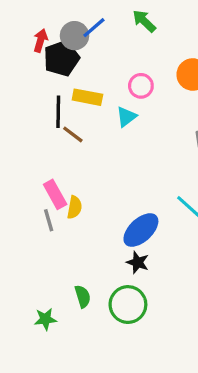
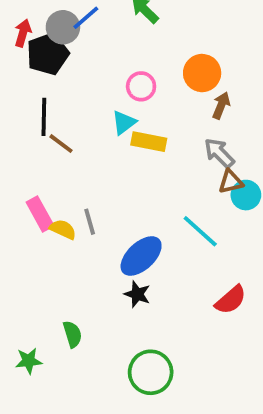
yellow rectangle: (87, 97) -> (149, 142), moved
yellow semicircle: (75, 207) -> (63, 229), turned -75
gray line: (49, 220) -> (90, 222), moved
green circle: (128, 305) -> (151, 372), moved

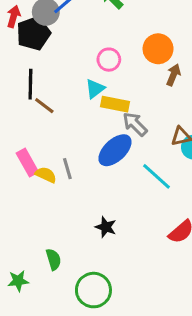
gray arrow: (219, 153) -> (135, 124), moved
blue ellipse: (141, 256) -> (115, 150), moved
green circle: (151, 372) -> (93, 290), moved

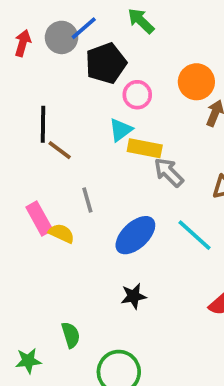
black pentagon: (34, 33) -> (106, 63), moved
blue ellipse: (115, 150) -> (135, 235), moved
gray line: (67, 169) -> (87, 200), moved
black star: (106, 227) -> (134, 296), turned -30

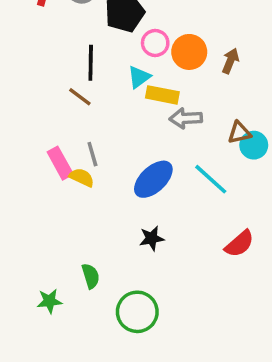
orange circle: (196, 82) -> (189, 52), moved
black line: (43, 124) -> (91, 63), moved
gray arrow: (169, 172) -> (186, 118), turned -48
gray line: (87, 200) -> (92, 154), moved

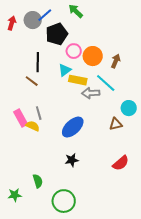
brown triangle: (239, 133) -> (116, 124), moved
cyan line: (211, 179) -> (106, 83), moved

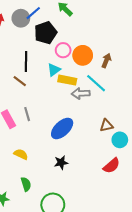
cyan circle: (129, 108) -> (120, 140), moved
yellow semicircle: (33, 126) -> (21, 154), moved

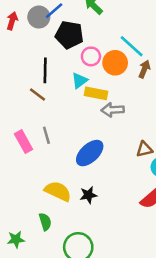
black pentagon: (46, 33) -> (69, 35), turned 30
cyan line: (96, 83) -> (132, 46), moved
yellow semicircle: (21, 154) -> (58, 191), moved, size x1.5

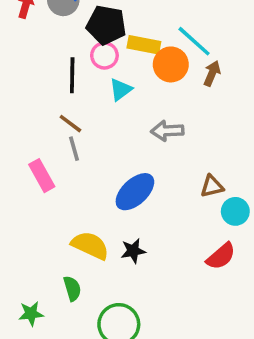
pink circle: (91, 56) -> (104, 55), moved
yellow rectangle: (96, 93) -> (144, 45), moved
brown line: (38, 95) -> (70, 124), moved
gray line: (46, 135) -> (74, 149), moved

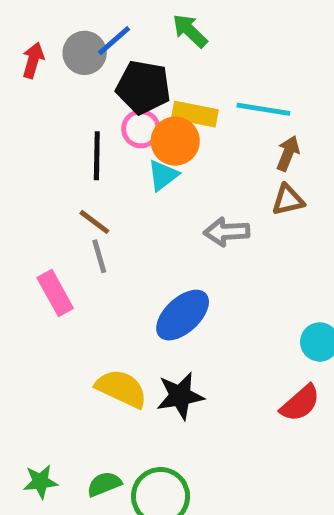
cyan line: (194, 41) -> (263, 109), turned -33
orange circle: (171, 64) -> (175, 141), moved
brown triangle: (212, 186) -> (288, 200), moved
black star: (133, 251) -> (180, 396), size x1.4
green semicircle: (72, 288) -> (104, 484), moved, turned -95

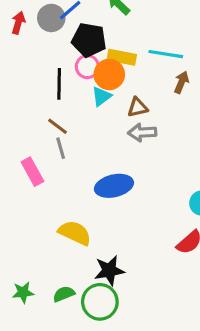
brown triangle: (288, 200) -> (138, 107), moved
blue ellipse: (183, 315) -> (114, 186), turned 30
black star: (180, 396) -> (109, 270), moved

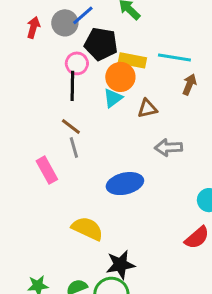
pink circle: (87, 67) -> (77, 63), moved
gray arrow: (142, 132) -> (168, 148), moved

